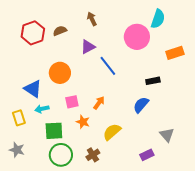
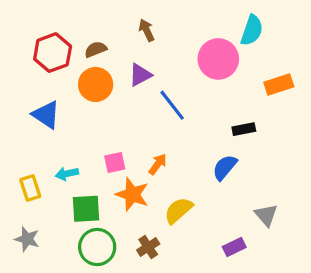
orange circle: (60, 73) -> (96, 84), moved
blue triangle: (33, 89) -> (46, 115), moved
orange star: (83, 122) -> (132, 194), size x1.5

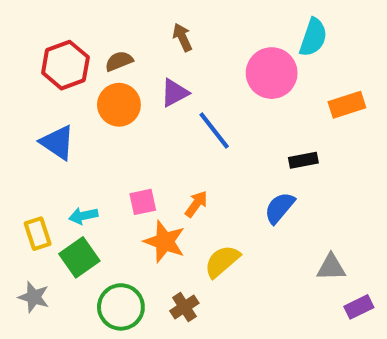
green square: (86, 209) -> (79, 257), moved, turned -32
gray triangle: (266, 215) -> (331, 267), turned -50
purple rectangle: (234, 247) -> (359, 307), moved

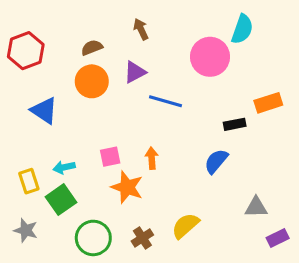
red hexagon: (65, 65) -> (26, 51), moved
orange rectangle: (347, 105) -> (268, 103), moved
blue line: (214, 131) -> (165, 101), turned -36
orange arrow: (196, 204) -> (152, 158), turned -40
yellow semicircle: (222, 261) -> (185, 226), moved

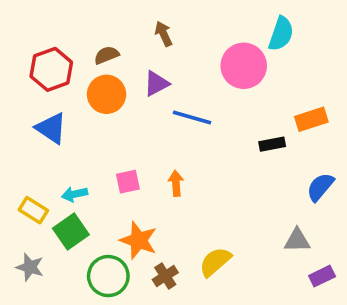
red hexagon: (26, 51) -> (51, 69), moved
blue semicircle: (216, 161) -> (320, 187), moved
yellow rectangle: (29, 181) -> (33, 210), turned -40
orange star: (127, 187) -> (139, 240), moved

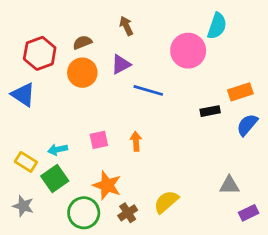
blue triangle: (51, 128) -> (23, 95), moved
blue semicircle: (320, 187) -> (247, 125), moved

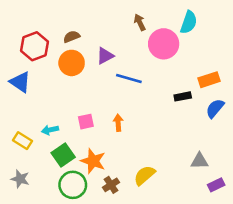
brown arrow: (126, 26) -> (140, 22), moved
green square: (55, 178) -> (63, 155), moved

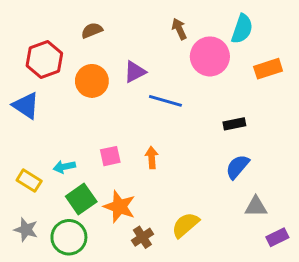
brown semicircle: (72, 37) -> (92, 30), moved
orange rectangle: (209, 80) -> (268, 69), moved
blue semicircle: (215, 108) -> (237, 167), moved
green circle: (73, 185) -> (69, 237), moved

